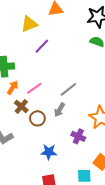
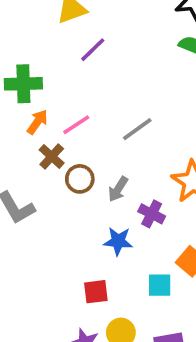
gray arrow: (59, 110) -> (118, 189), moved
blue star: (49, 152) -> (118, 241), moved

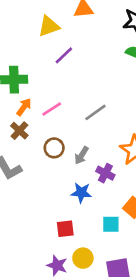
brown cross: (52, 156) -> (19, 131), moved

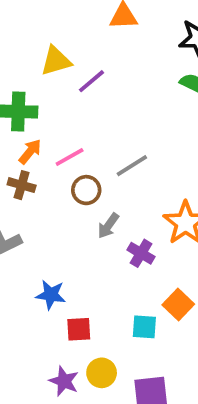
yellow triangle: (49, 26) -> (56, 61), moved
brown cross: (19, 131) -> (22, 185), turned -30
brown circle: (54, 148) -> (86, 190), moved
blue star: (81, 193) -> (51, 295), moved

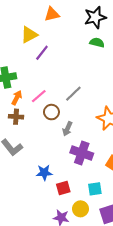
yellow triangle: (56, 61) -> (29, 35), moved
purple cross: (141, 253) -> (82, 153), moved, size x1.5
cyan square: (144, 327) -> (95, 189), moved

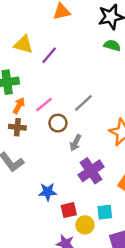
yellow triangle: (29, 35) -> (23, 44), moved, turned 42
purple cross: (82, 153) -> (91, 171), turned 35
yellow circle: (81, 209) -> (85, 225), moved

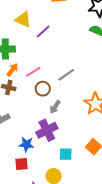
purple cross: (91, 171) -> (47, 130), moved
red square: (69, 210) -> (22, 164), moved
cyan square: (105, 212) -> (66, 154), moved

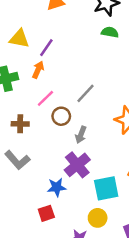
orange arrow: (12, 70) -> (38, 70), moved
cyan square: (66, 154) -> (106, 188), size x1.5
red square: (22, 164) -> (46, 213), moved

